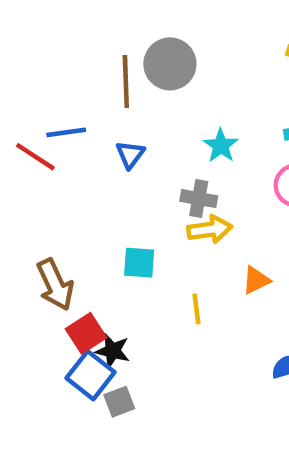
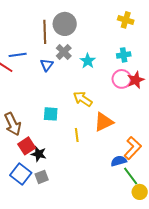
gray cross: (199, 199) -> (64, 52), moved, turned 35
yellow arrow: (210, 229) -> (83, 99), turned -138
orange triangle: (256, 280) -> (104, 122), size x1.5
blue square: (90, 375) -> (21, 174), moved

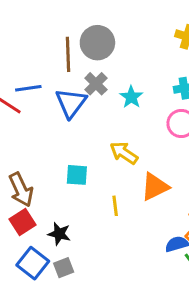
blue triangle: (47, 65) -> (71, 103), size x1.6
red square: (27, 146) -> (22, 222), moved

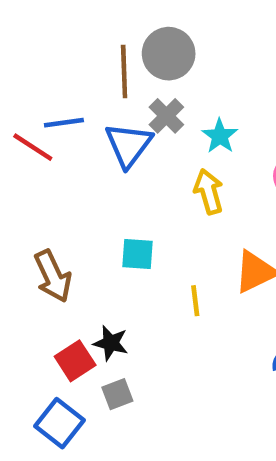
yellow arrow: (124, 153) -> (209, 192), moved, turned 40
red square: (22, 222) -> (75, 361), moved
blue square: (33, 263) -> (60, 423), moved

